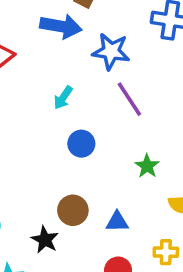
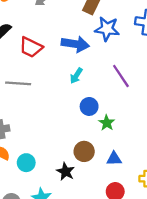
blue arrow: (61, 26) -> (75, 44), moved
blue star: (111, 51) -> (107, 29), moved
green star: (147, 166) -> (107, 123), moved

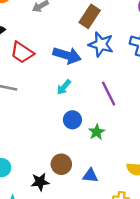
green star: (107, 123) -> (97, 132), moved
black star: (66, 172) -> (40, 182), turned 30

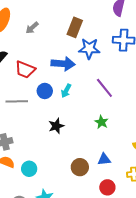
blue circle: (72, 120) -> (45, 91), moved
brown circle: (61, 164) -> (80, 167), moved
black star: (40, 182) -> (56, 126), moved

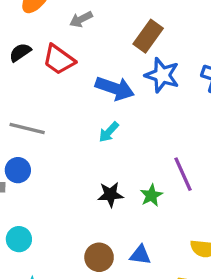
red trapezoid: (25, 70) -> (59, 60), moved
purple line: (104, 88) -> (183, 174), moved
blue circle: (45, 91) -> (18, 170), moved
black star: (56, 126) -> (110, 194), moved

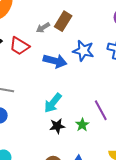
gray arrow: (81, 19) -> (43, 28), moved
brown rectangle: (148, 36) -> (63, 21), moved
cyan arrow: (109, 132) -> (53, 103), moved, size x1.5

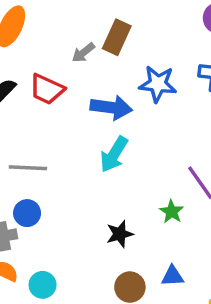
cyan arrow: (53, 103) -> (114, 154), moved
black star: (57, 126) -> (120, 234), moved

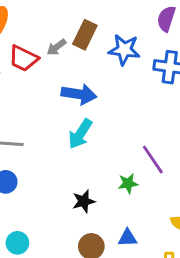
blue star: (158, 84) -> (124, 50), moved
red trapezoid: (47, 89) -> (23, 58), moved
green star: (172, 212) -> (128, 183), turned 30

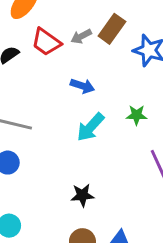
blue arrow: (79, 94) -> (82, 86), moved, size x0.7
green star: (128, 183) -> (137, 115), moved

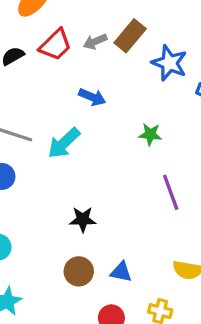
red trapezoid: (46, 42) -> (55, 45), turned -84
cyan arrow: (90, 127) -> (64, 143), moved

